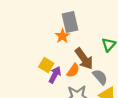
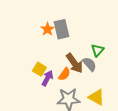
orange star: (62, 36) -> (47, 29), moved
gray semicircle: (100, 77) -> (89, 64), moved

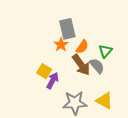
orange star: (47, 29) -> (61, 45), moved
orange semicircle: (64, 74) -> (82, 47), moved

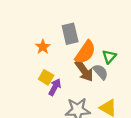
orange star: (61, 45) -> (43, 47), moved
orange semicircle: (82, 47) -> (85, 52), size x1.6

